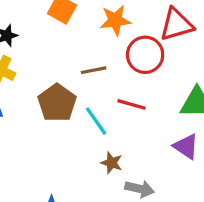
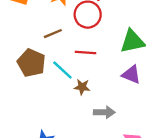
brown star: (112, 163) -> (82, 87), moved

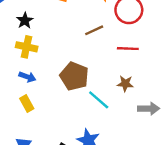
brown pentagon: (31, 63) -> (74, 76), moved
cyan line: (62, 70) -> (99, 100), moved

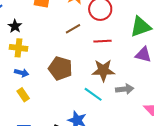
brown star: (125, 84) -> (103, 70), size x1.6
cyan line: (99, 100) -> (93, 94), moved

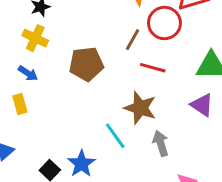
brown line: (73, 29) -> (133, 40), moved, turned -49
brown pentagon: (60, 68) -> (86, 64), moved, turned 30
gray arrow: (125, 89) -> (161, 143), turned -120

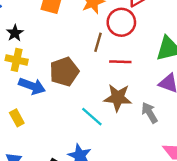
blue arrow: (28, 73) -> (32, 86), moved, size x1.5
cyan line: (115, 136) -> (92, 117), moved
gray arrow: (161, 143) -> (150, 113), moved

